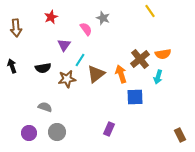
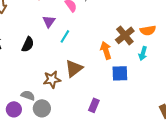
black semicircle: (43, 68) -> (28, 44), turned -56
brown triangle: (96, 74) -> (74, 68), moved
brown star: (67, 79) -> (52, 79), moved
gray semicircle: (45, 107) -> (28, 95), moved

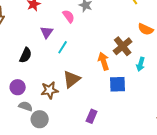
orange semicircle: (148, 30) -> (146, 29), moved, turned 35
purple circle: (14, 109) -> (18, 87), moved

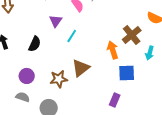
gray semicircle: (26, 106) -> (23, 97), moved
purple rectangle: (92, 116) -> (115, 100), moved

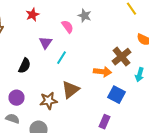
orange arrow: (113, 50) -> (102, 72), turned 114
blue square: (127, 73) -> (116, 95), turned 30

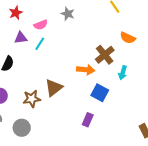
pink semicircle: (68, 27) -> (41, 25), moved, turned 104
purple triangle: (46, 43) -> (21, 38), moved, turned 48
cyan line: (62, 58) -> (40, 44), moved

